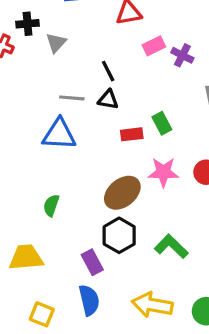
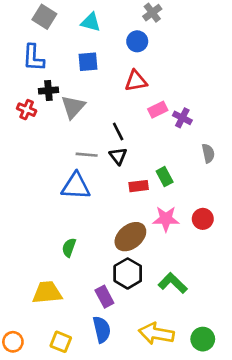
gray triangle: (56, 43) -> (73, 107), size x1.4
black triangle: (108, 100) -> (118, 156), turned 42

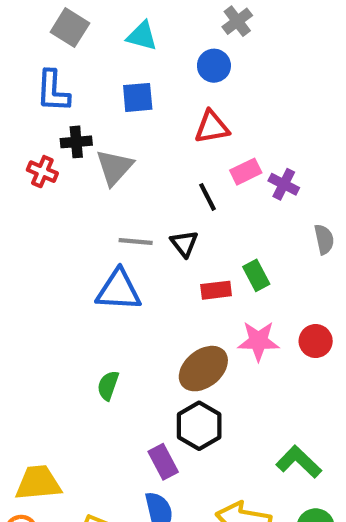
black line: (118, 131) -> (208, 197), moved
green L-shape: (173, 283) -> (299, 462), moved
yellow trapezoid: (47, 293) -> (38, 483), moved

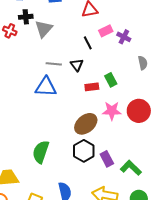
red circle: (316, 341) -> (139, 111), size x1.5
green semicircle: (108, 386) -> (41, 152), moved, size x1.6
purple rectangle: (163, 462) -> (107, 159), moved

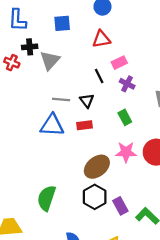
purple cross: (124, 37) -> (127, 84), moved
red rectangle: (92, 87) -> (85, 125), moved

